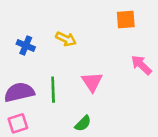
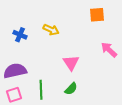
green line: (53, 90) -> (41, 90), moved
green semicircle: (83, 123) -> (71, 89), moved

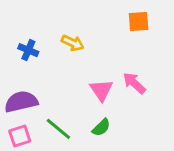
pink arrow: (109, 50) -> (134, 83), moved
green line: (41, 90) -> (58, 129), turned -48

